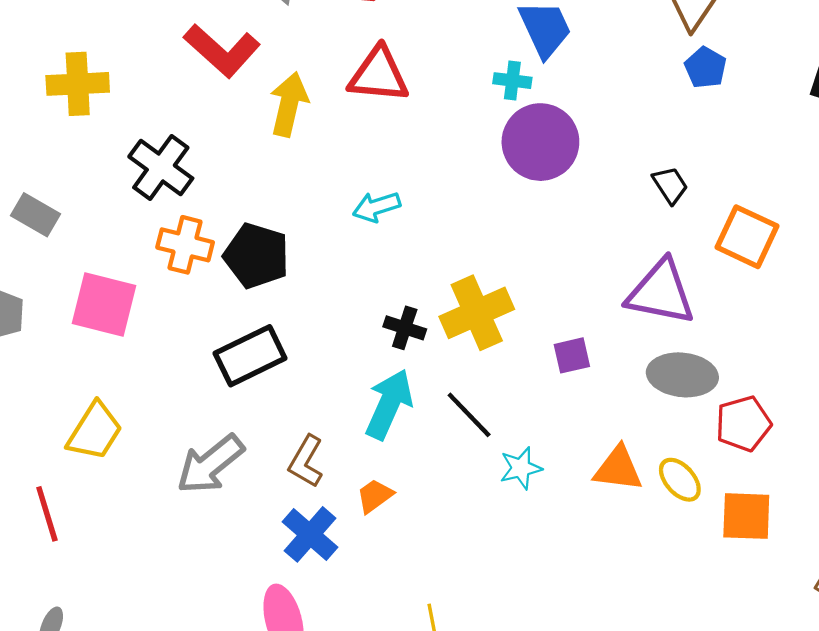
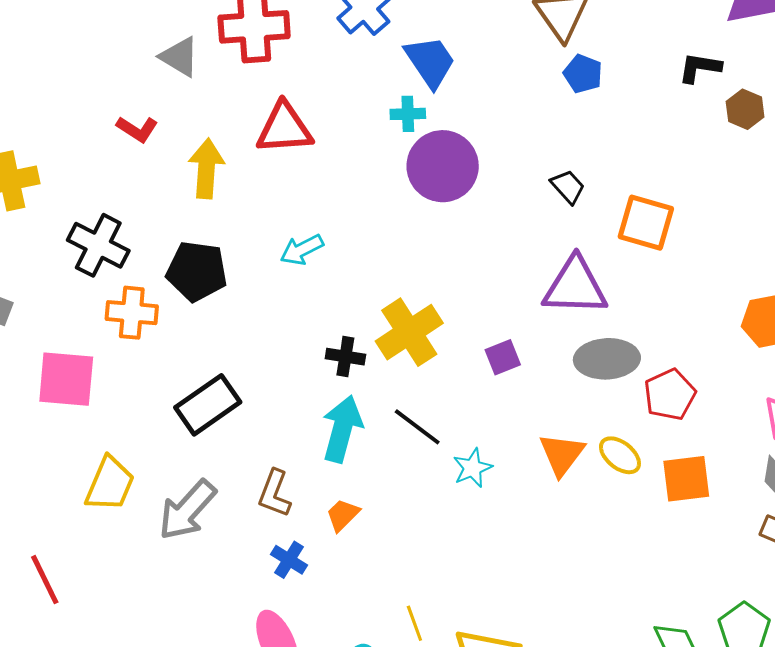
red L-shape: (222, 51) -> (137, 129), size x0.6
black pentagon: (256, 256) -> (197, 271), moved
yellow trapezoid: (95, 431) -> (110, 484), moved
orange triangle: (618, 469) -> (562, 454), turned -51
blue cross: (310, 534) -> (289, 560), size x0.7

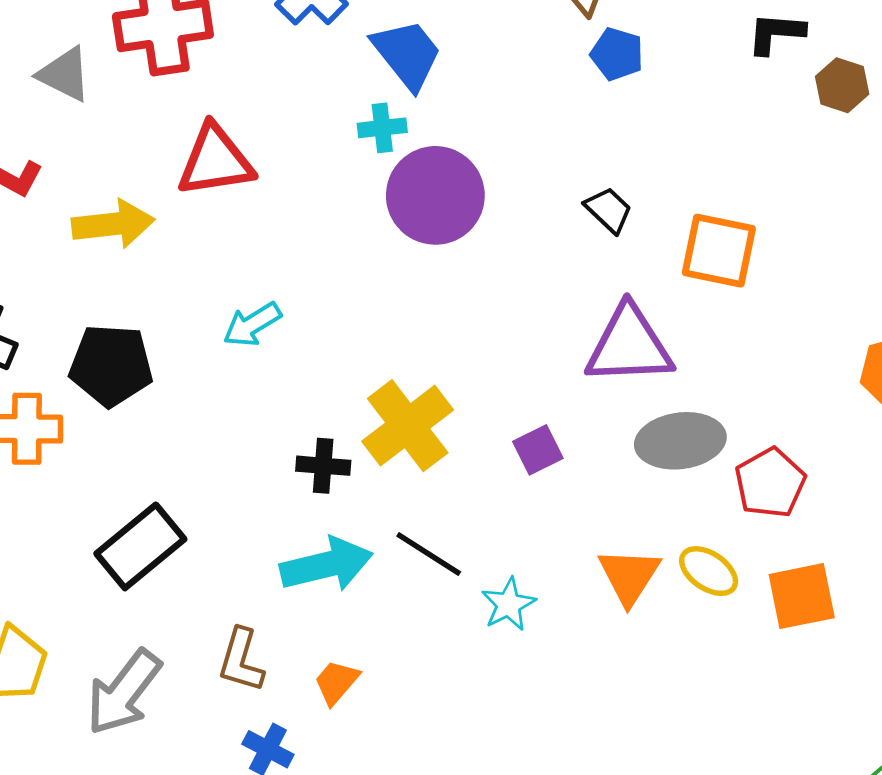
yellow arrow: (206, 169) -> (113, 224), turned 84
cyan arrow: (342, 429) -> (327, 565), turned 66

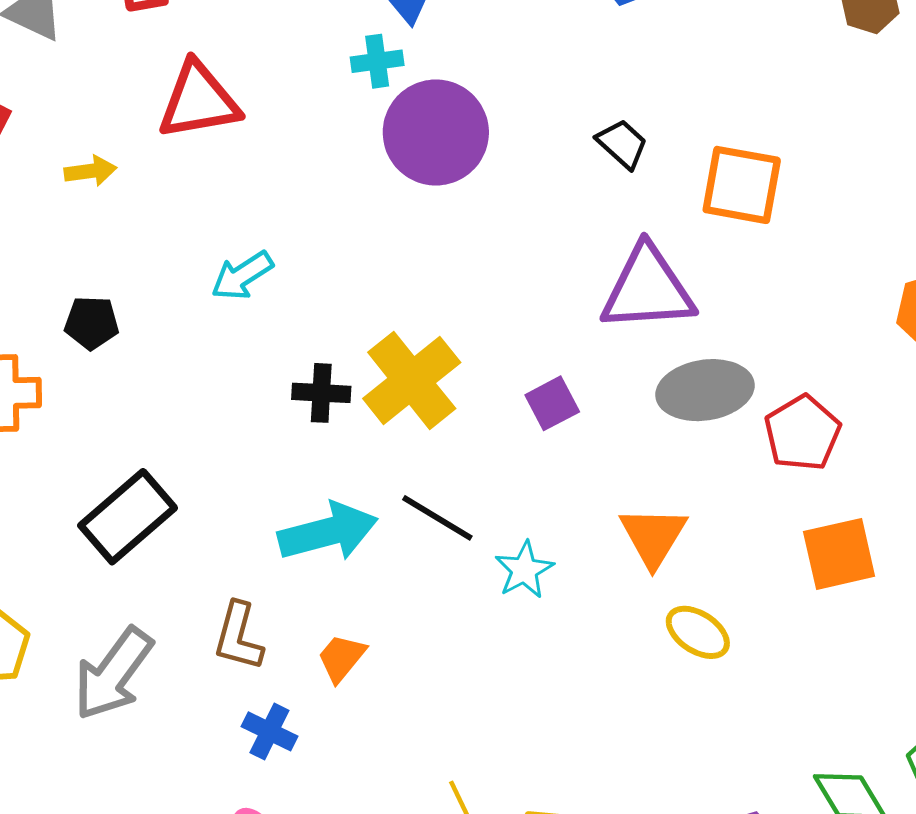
yellow arrow: (113, 224) -> (90, 171), size x0.6
black pentagon: (111, 365) -> (92, 323), size x0.6
black cross: (323, 466) -> (321, 393), moved
yellow ellipse: (709, 571) -> (698, 632), moved

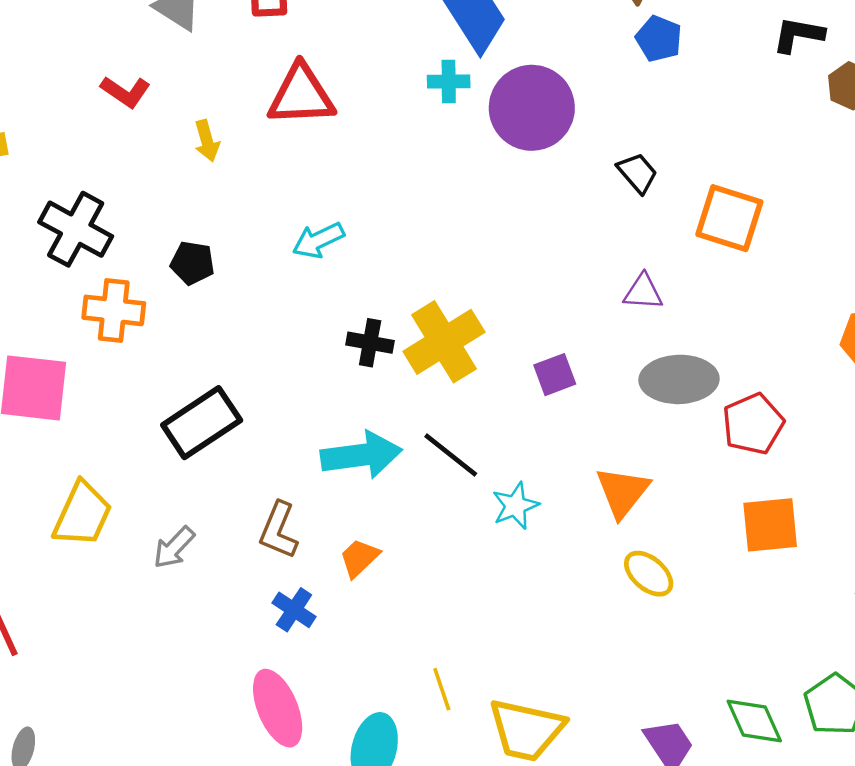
purple circle: (436, 133) -> (532, 108), moved
yellow arrow: (90, 171) -> (207, 141), turned 75
purple triangle: (648, 289) -> (643, 292), size x0.5
gray arrow: (113, 674) -> (174, 547), size x0.6

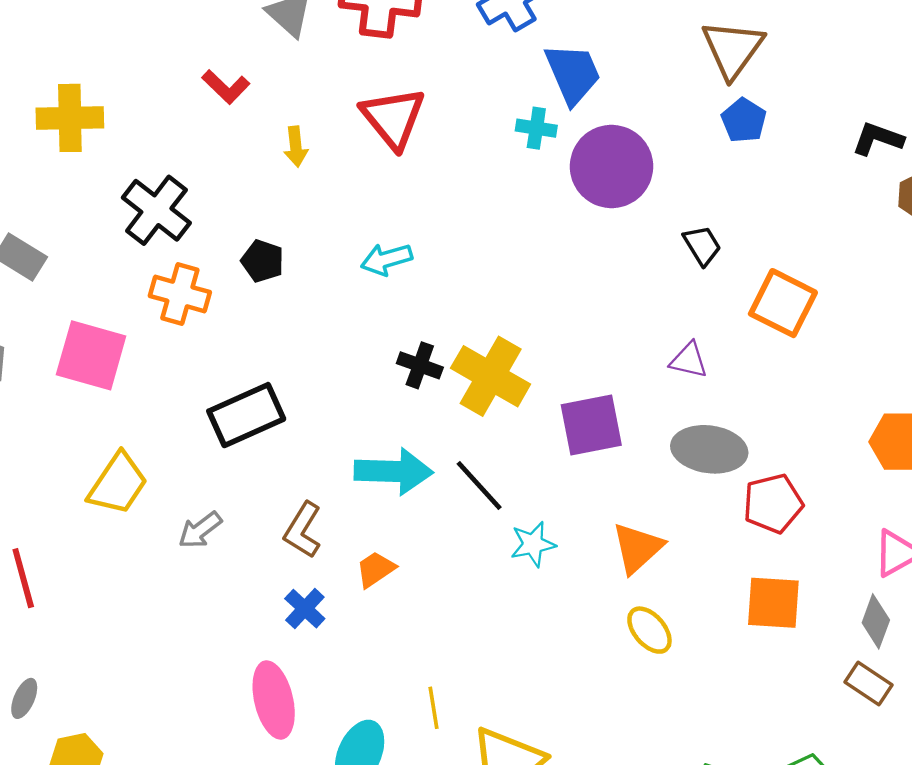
red triangle: (301, 95) -> (393, 118), turned 44
yellow cross: (444, 342) -> (491, 376), turned -38
purple square: (555, 375) -> (591, 425), size x1.6

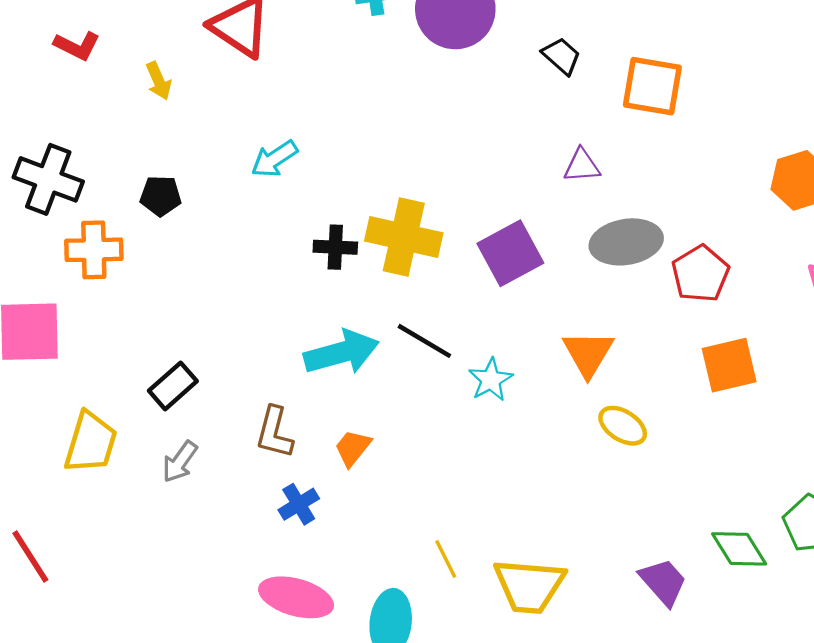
black rectangle: (246, 415) -> (173, 386), moved, size x0.7
blue cross: (305, 609) -> (299, 504), turned 33
pink ellipse: (274, 700) -> (296, 597), turned -44

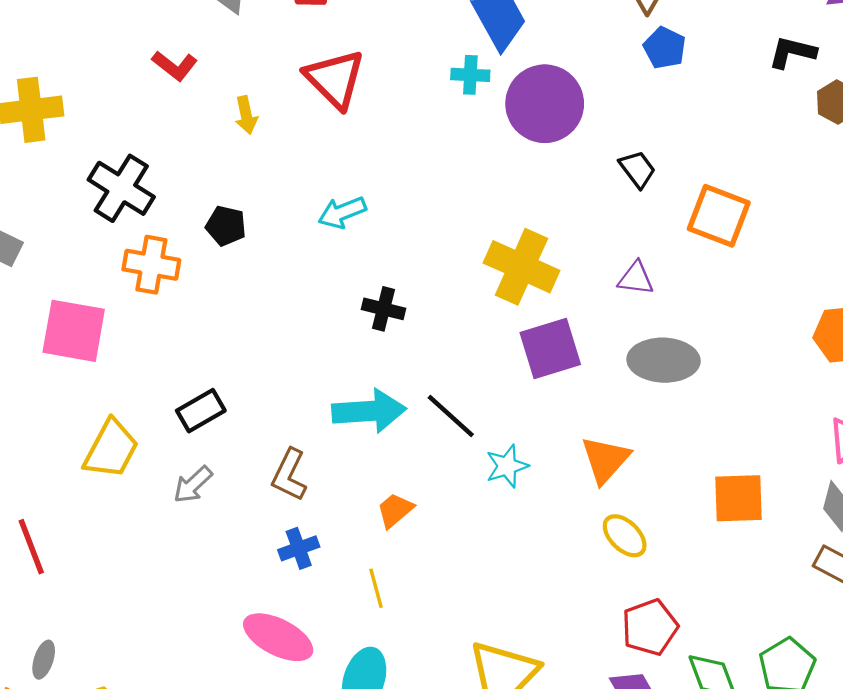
yellow cross: (404, 237) -> (522, 267), moved
red pentagon: (700, 274) -> (650, 627), moved
orange trapezoid: (353, 448) -> (395, 510), moved
yellow line: (446, 559) -> (376, 588), moved

